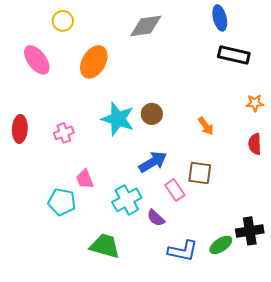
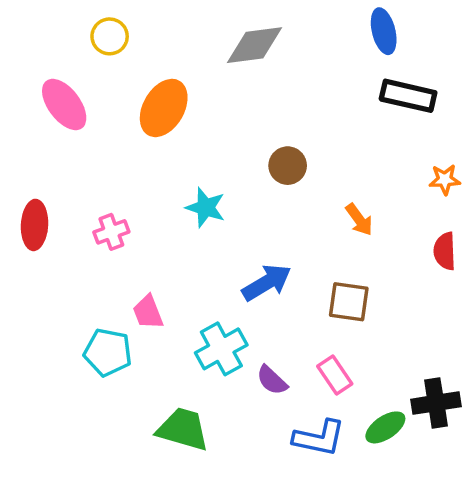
brown circle: (152, 114) -> (288, 166), moved
cyan star: (118, 119) -> (206, 207), size x0.7
pink rectangle: (175, 190) -> (335, 375), moved

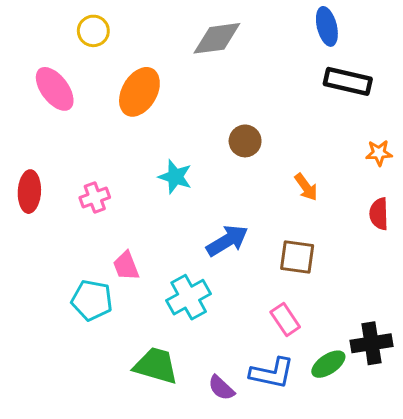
purple semicircle: (272, 380) -> (221, 388), moved

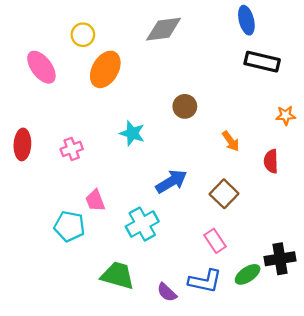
yellow circle: (93, 31) -> (83, 35), moved
red semicircle: (379, 214) -> (271, 161), moved
brown square: (297, 257) -> (224, 194), turned 36

